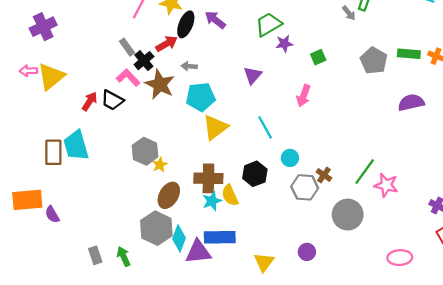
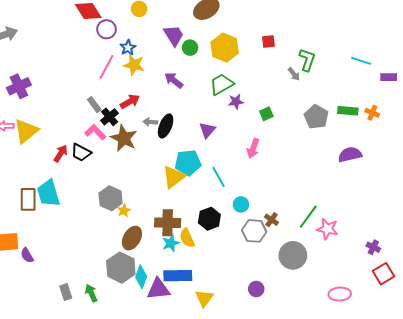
black ellipse: (186, 24) -> (166, 126), moved
cyan pentagon: (201, 97) -> (188, 163), moved
yellow triangle: (264, 262) -> (204, 298), moved

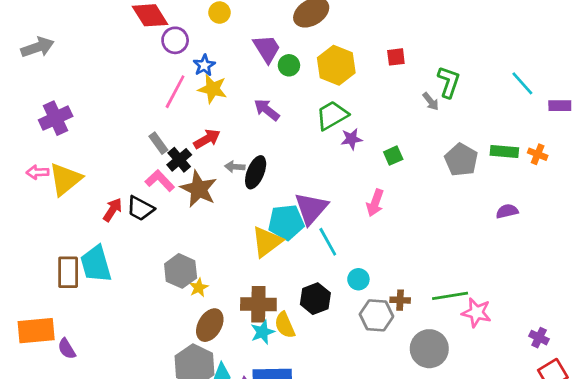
cyan line: (361, 61) -> (522, 83), turned 30
purple triangle: (207, 130) -> (311, 208), moved, size x1.5
purple semicircle: (350, 155) -> (507, 211), size x0.7
green line: (308, 217) -> (450, 296), turned 45
brown cross: (271, 220) -> (400, 300), turned -32

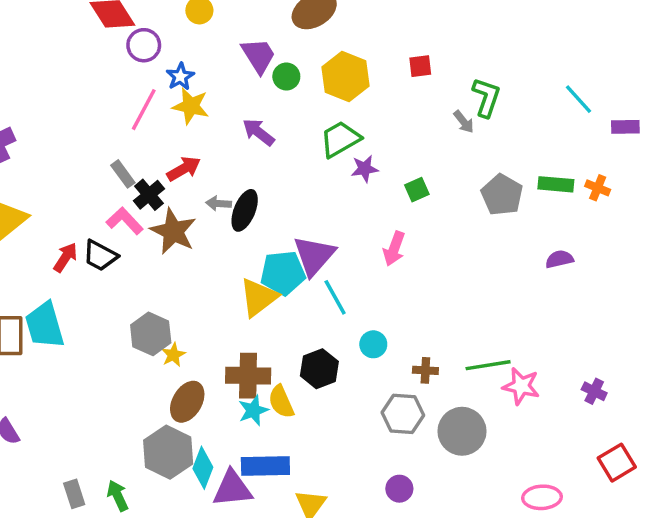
gray hexagon: (376, 315) -> (403, 414), moved
purple cross: (539, 338) -> (594, 391), moved

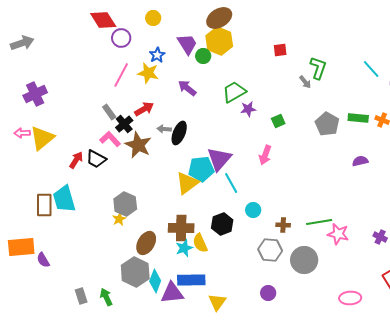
blue star: (180, 77) -> (157, 55), moved
yellow hexagon: (345, 77) -> (219, 41), moved
yellow star: (173, 355) -> (119, 219), moved

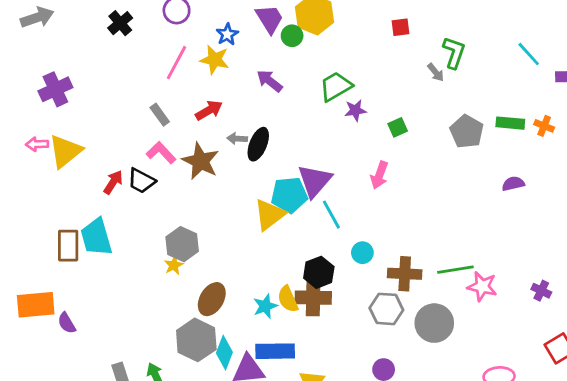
black cross: (124, 124) -> (120, 23), moved
brown cross: (283, 225) -> (405, 274), size x1.6
brown cross: (181, 228) -> (313, 298), moved

